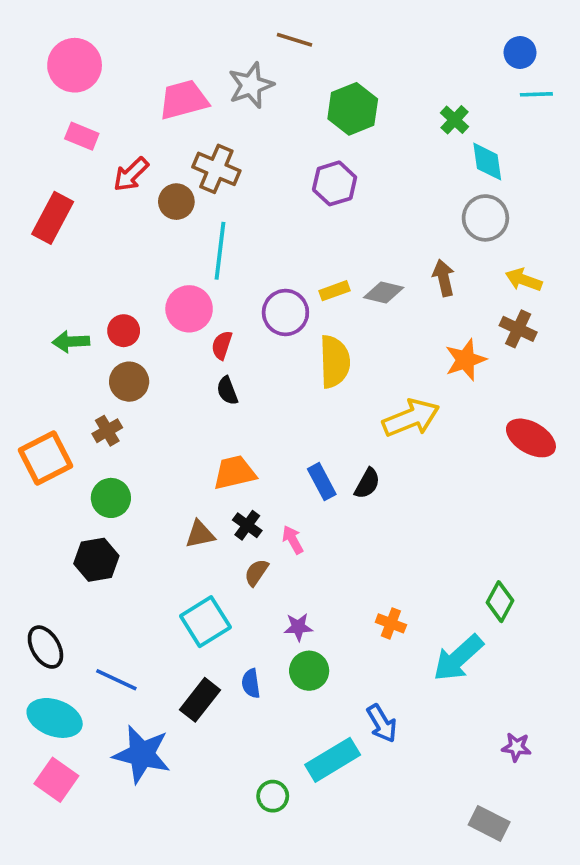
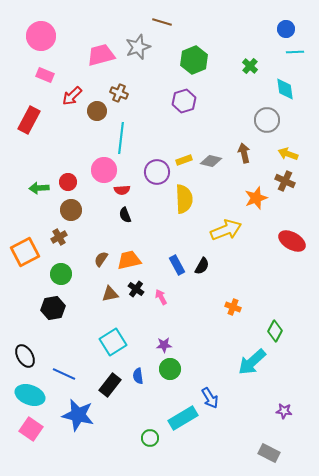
cyan diamond: (487, 162) -> (285, 89), moved
brown cross: (216, 169) -> (119, 93), size x0.7
red semicircle: (222, 345) -> (122, 190), turned -112
brown semicircle: (256, 573) -> (101, 259), moved
orange cross: (391, 623) -> (233, 307), moved

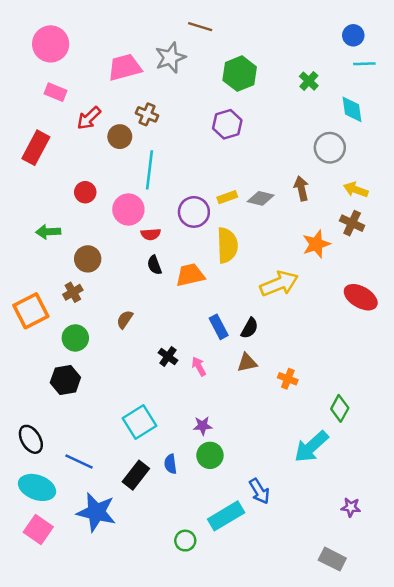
red circle: (68, 182) -> (85, 192), moved
orange trapezoid: (129, 260) -> (190, 275), moved
brown triangle: (110, 294) -> (247, 363), moved

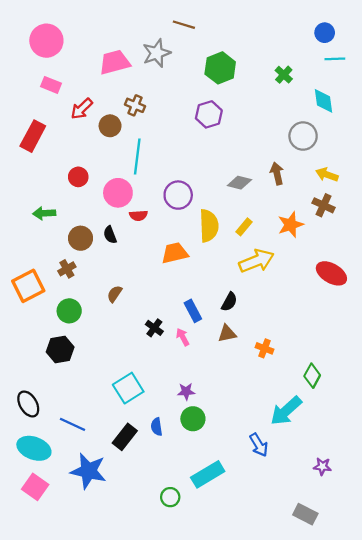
yellow rectangle: (227, 197) -> (244, 227), moved, turned -30
black semicircle: (154, 265) -> (110, 235), moved
blue rectangle: (219, 327) -> (193, 311), moved
blue arrow: (259, 491) -> (259, 445), moved

